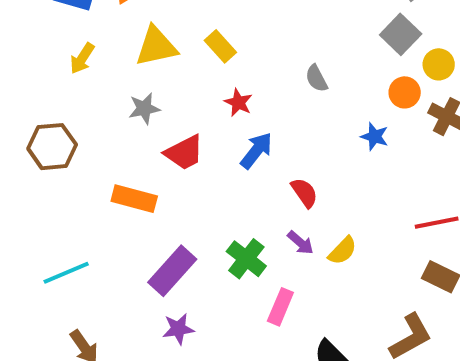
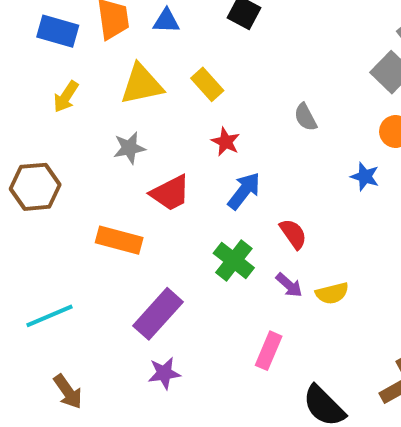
yellow semicircle: (343, 251) -> (332, 293), turned 32
green cross: (246, 259) -> (234, 261), moved

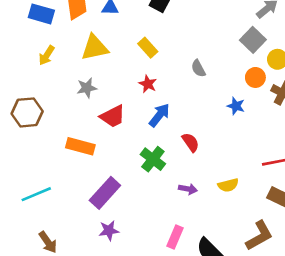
yellow rectangle: (207, 84) -> (148, 48), moved
purple arrow: (289, 285) -> (188, 189), moved, turned -30
yellow semicircle: (332, 293) -> (228, 185), moved
pink rectangle: (269, 351) -> (175, 237), moved

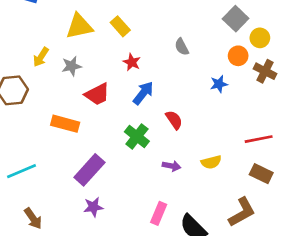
yellow rectangle: (148, 48) -> (120, 26), moved
yellow arrow: (47, 55) -> (41, 57), moved
blue star: (236, 106) -> (219, 84), turned -30

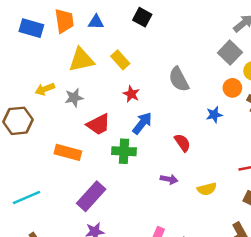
gray semicircle: (182, 47) -> (179, 79), size x1.5
yellow arrow: (41, 57) -> (45, 89), turned 36
red semicircle: (174, 120) -> (182, 143), moved
green cross: (137, 136) -> (124, 151), moved, turned -35
purple arrow: (171, 166) -> (169, 179), moved

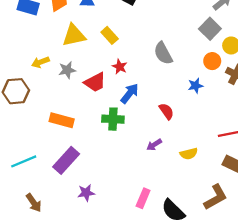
red trapezoid: (98, 124) -> (95, 82), moved
purple arrow: (169, 179) -> (154, 145), turned 136
purple rectangle: (91, 196) -> (66, 160), moved

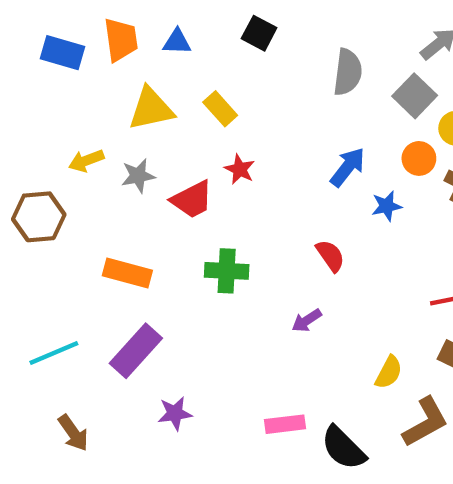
gray semicircle: (163, 53) -> (348, 72), moved, turned -145
blue arrow: (130, 93) -> (348, 167), moved
yellow semicircle: (189, 154) -> (389, 372), moved, turned -48
pink rectangle: (143, 198) -> (285, 424), turned 60

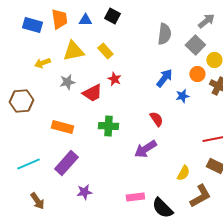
black square: (259, 33) -> (112, 16), moved
yellow arrow: (86, 161) -> (42, 63), moved
purple arrow: (307, 321) -> (145, 149), size x1.6

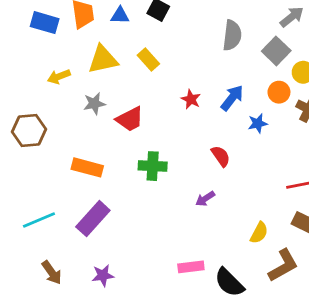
red star: (114, 79) -> (191, 99), moved
purple arrow: (145, 149) -> (205, 199), size x0.6
purple star: (84, 192) -> (103, 275), moved

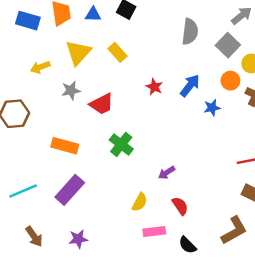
yellow triangle: (103, 59) -> (78, 52), turned -36
red semicircle: (221, 156) -> (180, 206), moved
green cross: (153, 166) -> (121, 144), turned 35
yellow semicircle: (259, 233) -> (140, 202), moved
black semicircle: (229, 282) -> (187, 245), size x0.7

